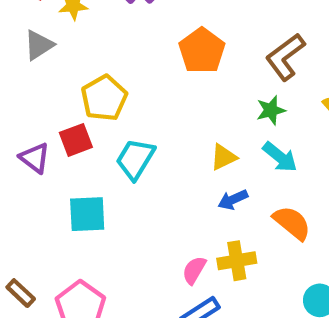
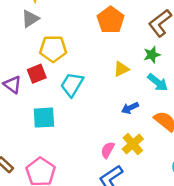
gray triangle: (39, 45) -> (30, 19), moved
yellow pentagon: (104, 98) -> (53, 49), turned 30
yellow triangle: (223, 157) -> (121, 69), moved
yellow cross: (237, 261) -> (133, 144), turned -30

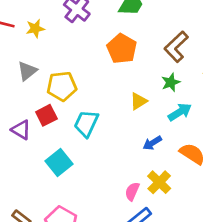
gray triangle: (30, 19) -> (27, 71), moved
cyan arrow: (158, 82) -> (180, 112), turned -65
cyan square: (44, 118) -> (59, 163), turned -30

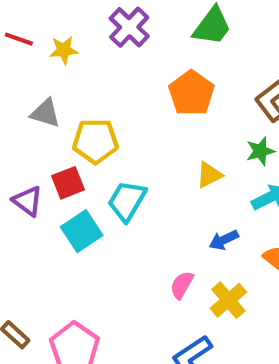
gray triangle: (27, 71) -> (45, 113), turned 50
cyan square: (59, 163) -> (82, 231), moved
pink semicircle: (132, 191) -> (182, 285), moved

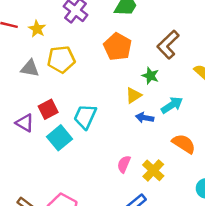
yellow star: (64, 50) -> (37, 29), turned -30
yellow pentagon: (95, 141) -> (61, 59), moved
green star: (260, 151) -> (150, 76), moved, turned -30
blue arrow: (224, 240) -> (145, 118), moved, turned 42

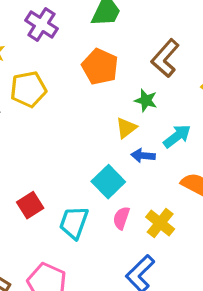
red square: (48, 109) -> (30, 205), moved
cyan trapezoid: (85, 116) -> (74, 223), moved
cyan square: (60, 138) -> (108, 182), moved

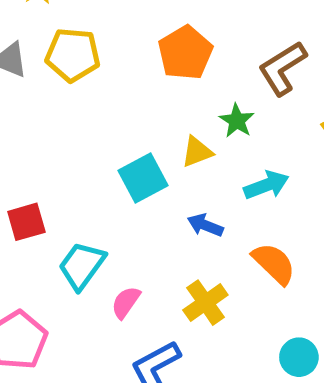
blue arrow: (143, 156) -> (205, 225), moved
cyan square: (108, 182) -> (143, 178), moved
pink semicircle: (121, 218) -> (126, 302), moved

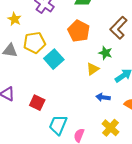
cyan square: (143, 178) -> (54, 59), moved
red square: (26, 222) -> (37, 103), moved, turned -35

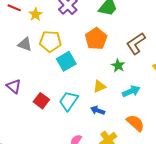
yellow triangle: (93, 69) -> (99, 86), moved
blue arrow: (103, 97) -> (98, 110), moved
cyan trapezoid: (58, 125) -> (69, 101), moved

